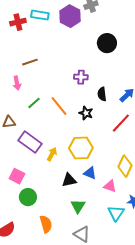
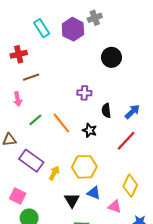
cyan rectangle: (40, 15) -> (42, 28), turned 48
red cross: (18, 22) -> (19, 54), moved
black triangle: (69, 180) -> (72, 200), turned -49

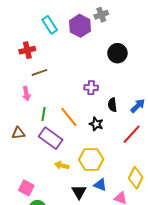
green line: (35, 120) -> (44, 114), turned -40
purple rectangle: (31, 161) -> (51, 138), moved
yellow arrow: (54, 173) -> (62, 166), turned -104

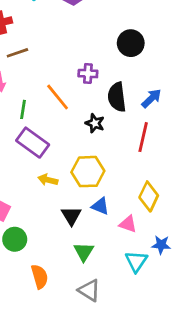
black circle: (117, 53) -> (131, 43), moved
black semicircle: (112, 105) -> (117, 97), size x1.5
orange line: (69, 117) -> (58, 97), moved
red line: (132, 134) -> (143, 137), turned -30

